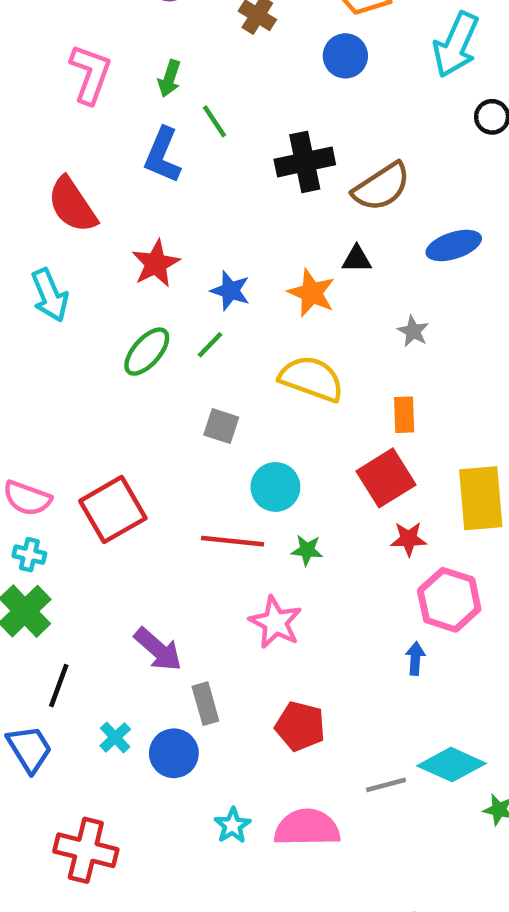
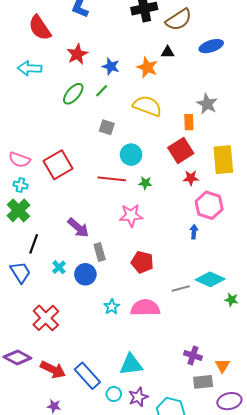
cyan arrow: (50, 295) -> (30, 68), turned 115
gray star: (413, 331) -> (207, 104), moved, size x1.5
pink star: (275, 622) -> (131, 215), turned -30
red cross: (86, 850) -> (46, 318), turned 32

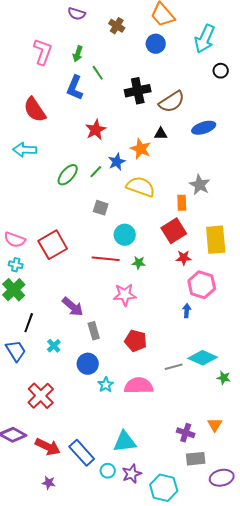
red star: (77, 54) -> (96, 130), moved
blue star: (111, 66) -> (117, 162), moved, turned 30
blue circle: (85, 274) -> (88, 364), moved
orange triangle: (222, 366) -> (215, 425), moved

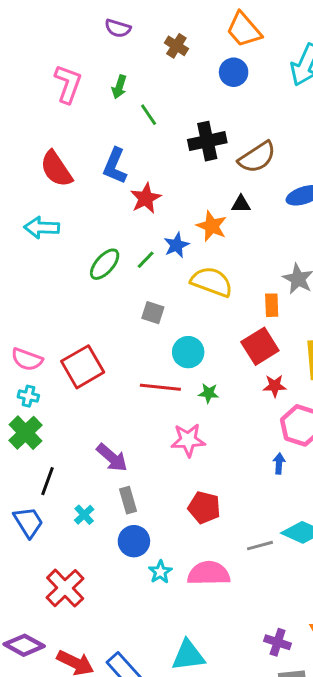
blue L-shape: (75, 88) -> (115, 166), moved
gray rectangle: (94, 331) -> (128, 500), moved

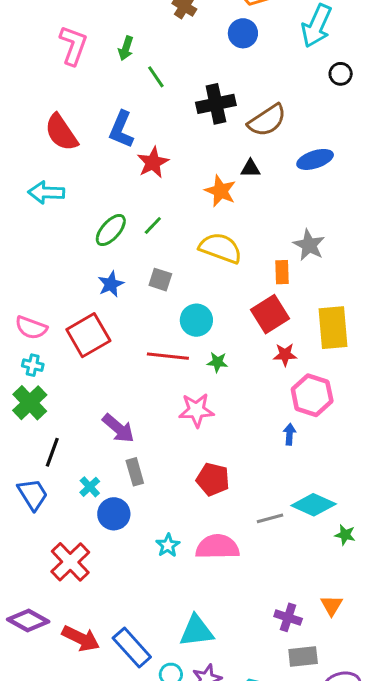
blue star: (176, 245) -> (111, 284), moved
blue circle: (134, 541) -> (114, 514), moved

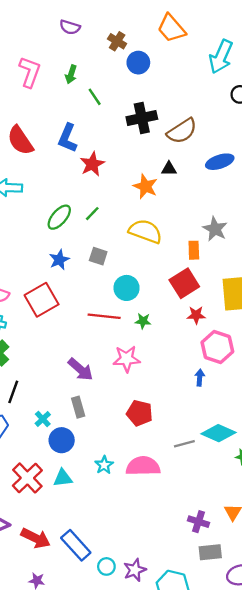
blue circle: (243, 33) -> (138, 63), moved
purple arrow: (118, 428) -> (80, 369), moved
cyan triangle: (196, 631) -> (63, 478), moved, size x0.7

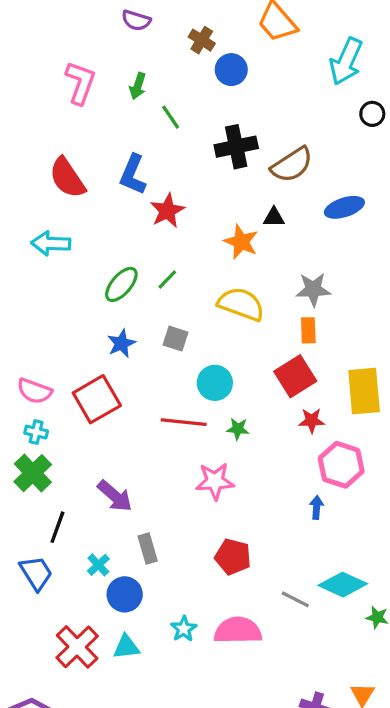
gray star: (215, 229) -> (313, 289), moved, turned -30
purple arrow: (80, 369) -> (115, 496), moved
gray line: (184, 444) -> (295, 599), turned 42

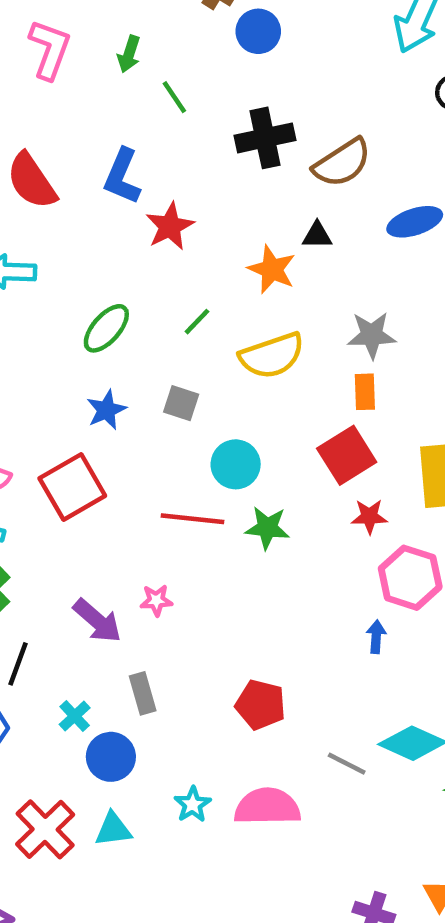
green line: (167, 280) -> (197, 322), moved
yellow semicircle: (241, 304) -> (272, 356), turned 141
green star: (238, 429) -> (267, 528), size x1.4
pink star: (215, 481) -> (156, 600), moved, size x0.6

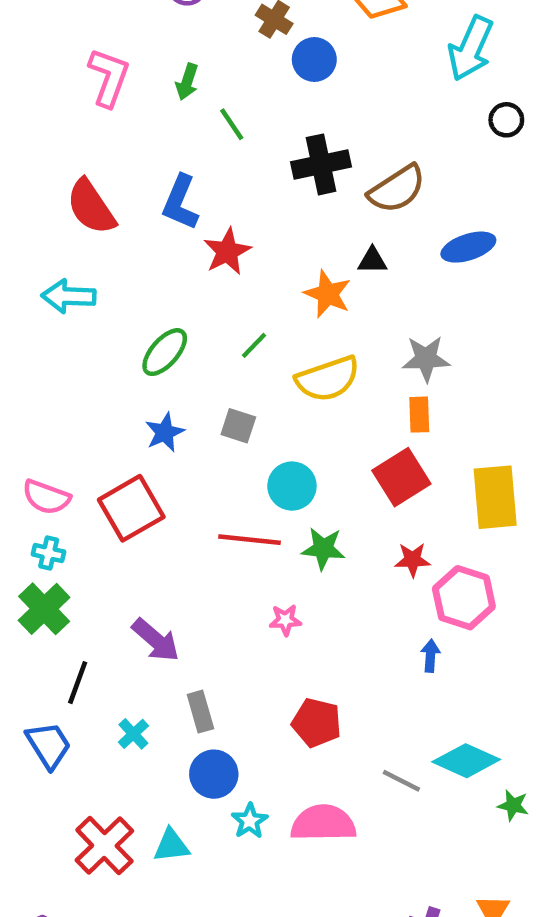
red star: (369, 517) -> (413, 560), moved
pink star: (156, 600) -> (285, 620), moved
blue circle: (111, 757) -> (214, 774), moved

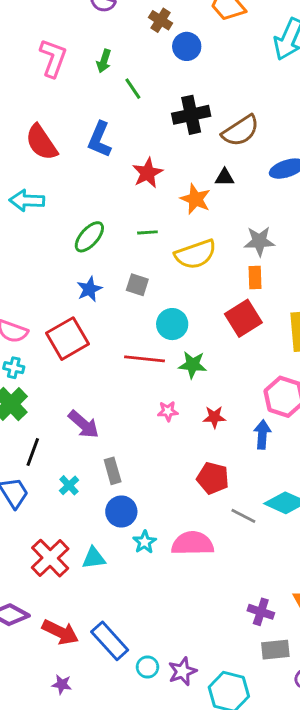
red star: (227, 252) -> (147, 173), moved
green line: (254, 345) -> (147, 232), turned 42
red star: (413, 560) -> (214, 417), moved
blue arrow: (430, 656) -> (262, 434), size x1.4
red pentagon: (317, 723) -> (213, 478), moved

